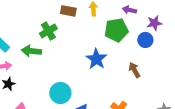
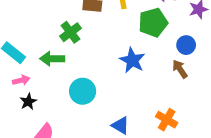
blue circle: (145, 40) -> (186, 45), moved
cyan circle: (60, 93) -> (83, 91), moved

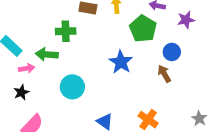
green pentagon: (153, 23) -> (143, 29), turned -30
green cross: (70, 32) -> (66, 31), turned 30
pink arrow: (21, 80) -> (27, 68), moved

